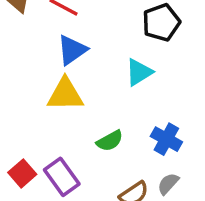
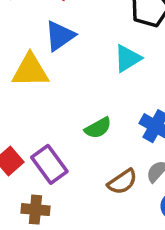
yellow triangle: (65, 95) -> (30, 71), moved

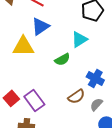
green semicircle: (98, 128) -> (62, 59), moved
brown semicircle: (122, 182) -> (76, 96), moved

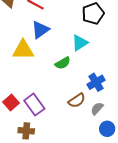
blue cross: (95, 78) -> (96, 82), turned 30

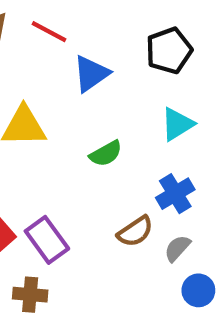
blue triangle: (40, 30) -> (91, 74), moved
cyan triangle: (80, 43) -> (177, 124), moved

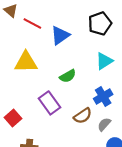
red line: (49, 32) -> (32, 24), moved
purple rectangle: (47, 240) -> (49, 103), moved

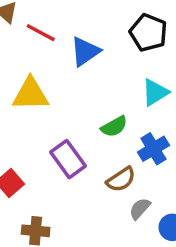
black pentagon: (100, 24) -> (148, 33), turned -30
green semicircle: (68, 76) -> (114, 127), moved
gray semicircle: (104, 124) -> (140, 209), moved

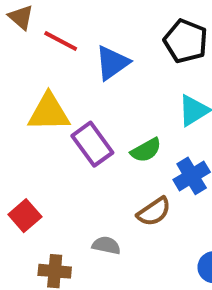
purple rectangle: (68, 159) -> (92, 144), moved
gray semicircle: (140, 209) -> (106, 245), moved, turned 60

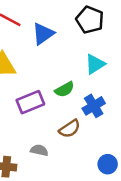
purple rectangle: (92, 144) -> (30, 102), moved, turned -76

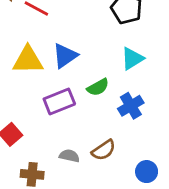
blue triangle: (43, 34) -> (65, 56), moved
brown semicircle: (70, 129) -> (104, 150), moved

